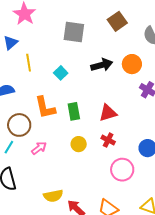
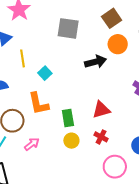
orange circle: (132, 64) -> (118, 44), moved
cyan square: (61, 73) -> (45, 73), moved
green rectangle: (74, 111) -> (68, 118), moved

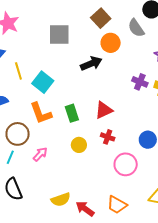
cyan square: (45, 73) -> (43, 82), size x1.5
green rectangle: (68, 118) -> (72, 113), moved

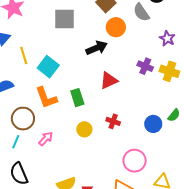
red triangle: (104, 110) -> (109, 80), moved
pink circle: (126, 164) -> (135, 161), moved

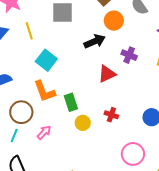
yellow line: (24, 55) -> (29, 31), moved
purple cross: (145, 66) -> (129, 55), moved
green rectangle: (77, 98) -> (71, 102), moved

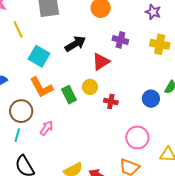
black arrow: (95, 41) -> (75, 44), moved
yellow circle: (83, 123) -> (90, 87), moved

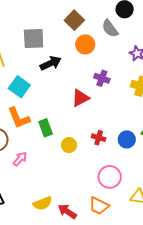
black arrow: (75, 44) -> (51, 63), moved
yellow circle: (90, 87) -> (69, 145), moved
red cross: (111, 102) -> (99, 138), moved

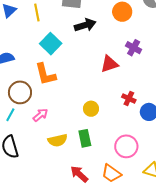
green rectangle: (46, 128) -> (85, 138), moved
red cross: (99, 138) -> (129, 98), moved
yellow semicircle: (43, 203) -> (58, 140), moved

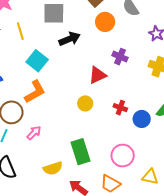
orange L-shape: (45, 74) -> (35, 92), turned -100
yellow circle: (91, 109) -> (85, 103), moved
green rectangle: (85, 138) -> (80, 152), size x1.4
yellow semicircle: (58, 140) -> (53, 168), moved

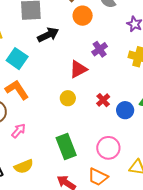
purple cross: (120, 57) -> (100, 49), turned 35
orange L-shape: (35, 92) -> (17, 90), turned -90
red cross: (120, 108) -> (103, 100), turned 32
yellow semicircle: (53, 168) -> (24, 166), moved

